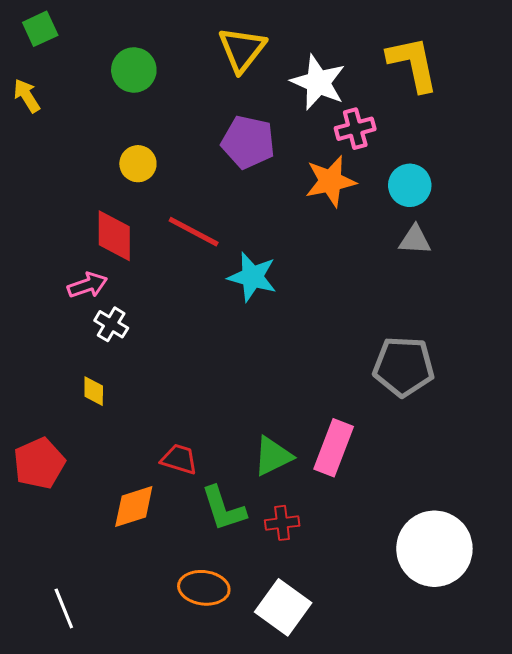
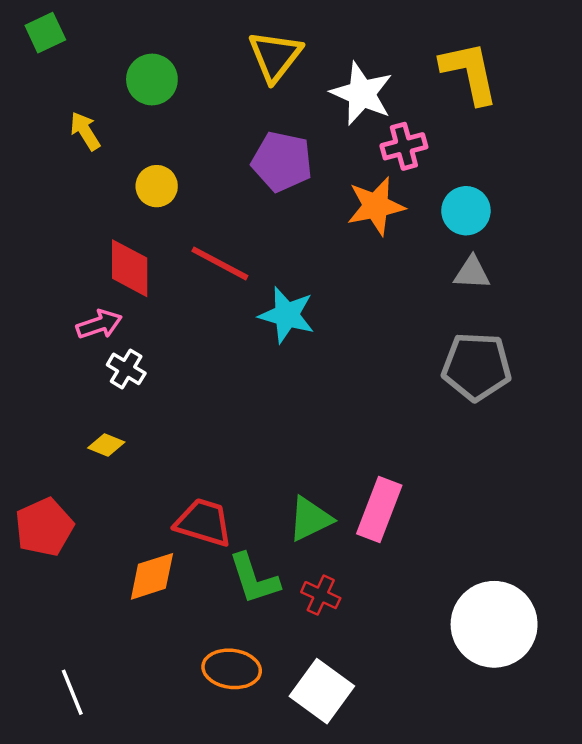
yellow arrow: (27, 96) -> (85, 131), moved
gray pentagon: (404, 366) -> (477, 367), moved
yellow diamond: (94, 391) -> (106, 445), turned -68
red trapezoid: (179, 459) -> (204, 522), size x1.4
red cross: (282, 523) -> (321, 595), turned 32

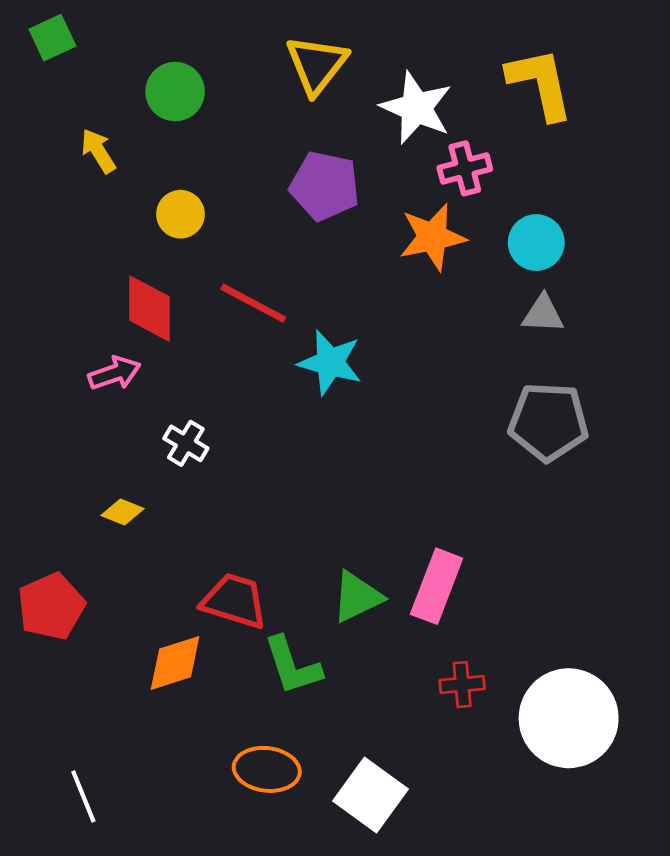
white cross: (126, 369) -> (186, 443), moved
red cross: (321, 595) -> (462, 685), moved, turned -30

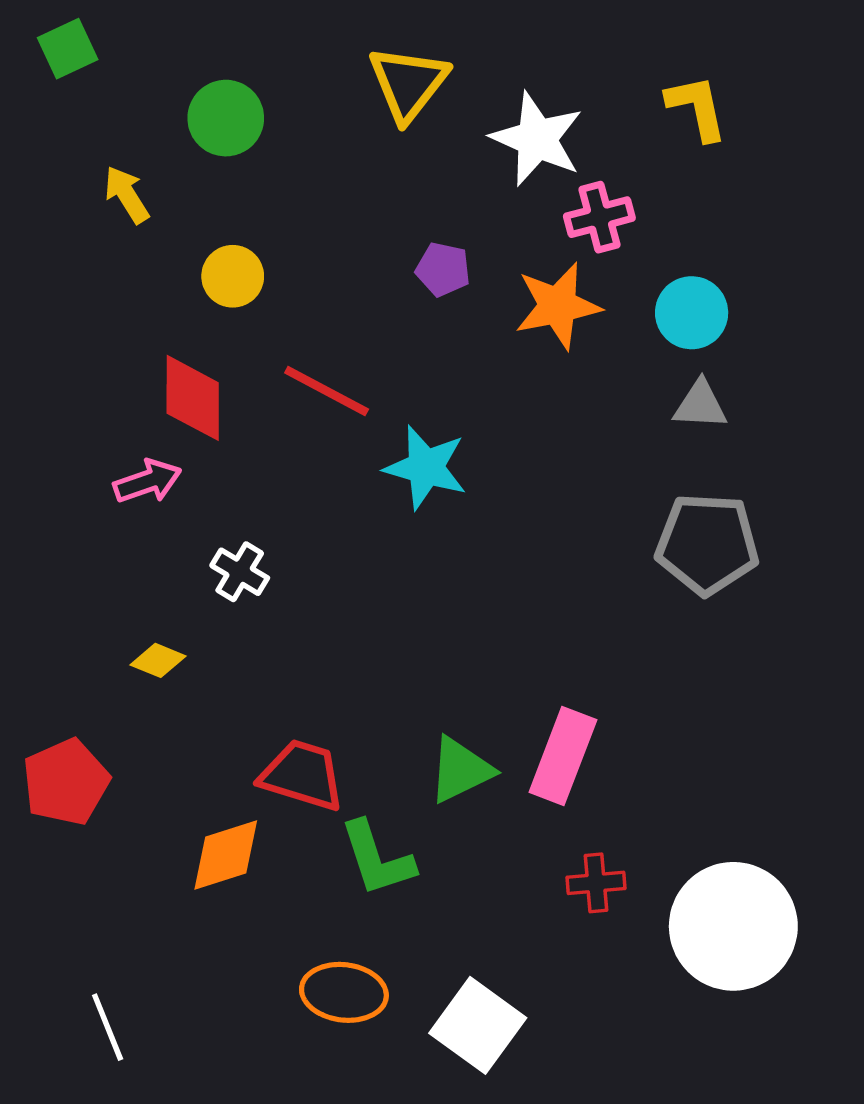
yellow L-shape: (540, 83) -> (697, 108), size x0.7
purple pentagon: (325, 186) -> (443, 269), moved, size x0.6

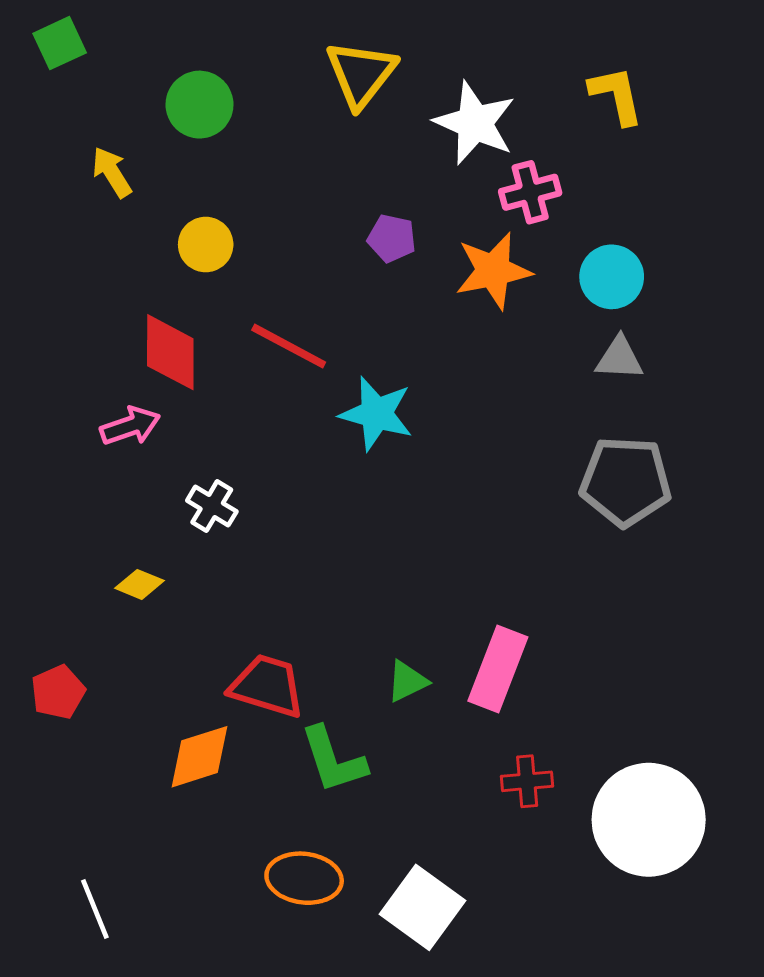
green triangle: (460, 770) -> (407, 681), size x0.7
red pentagon: (66, 782) -> (58, 692), size x0.7

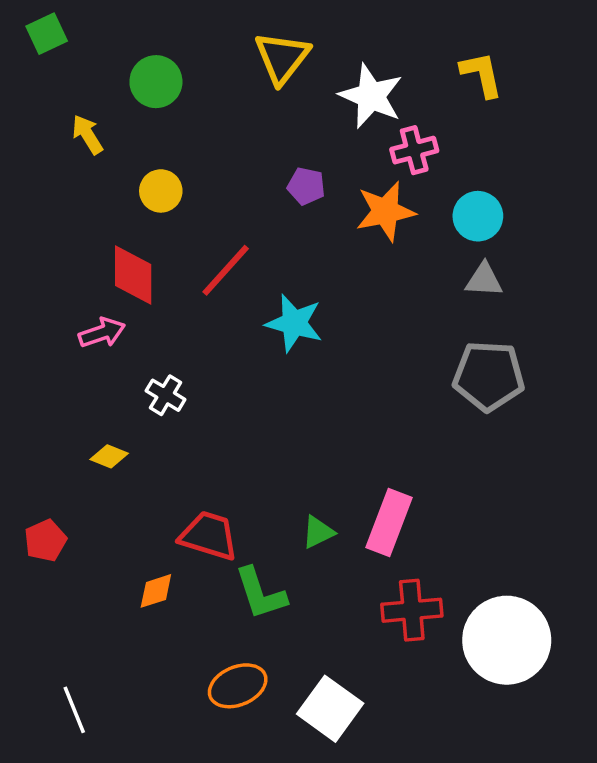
red line: (289, 346) -> (226, 270), turned -76
orange diamond: (200, 757) -> (156, 591), size x0.7
red cross: (527, 781) -> (412, 610), size x1.5
orange ellipse: (304, 878) -> (238, 686), turned -30

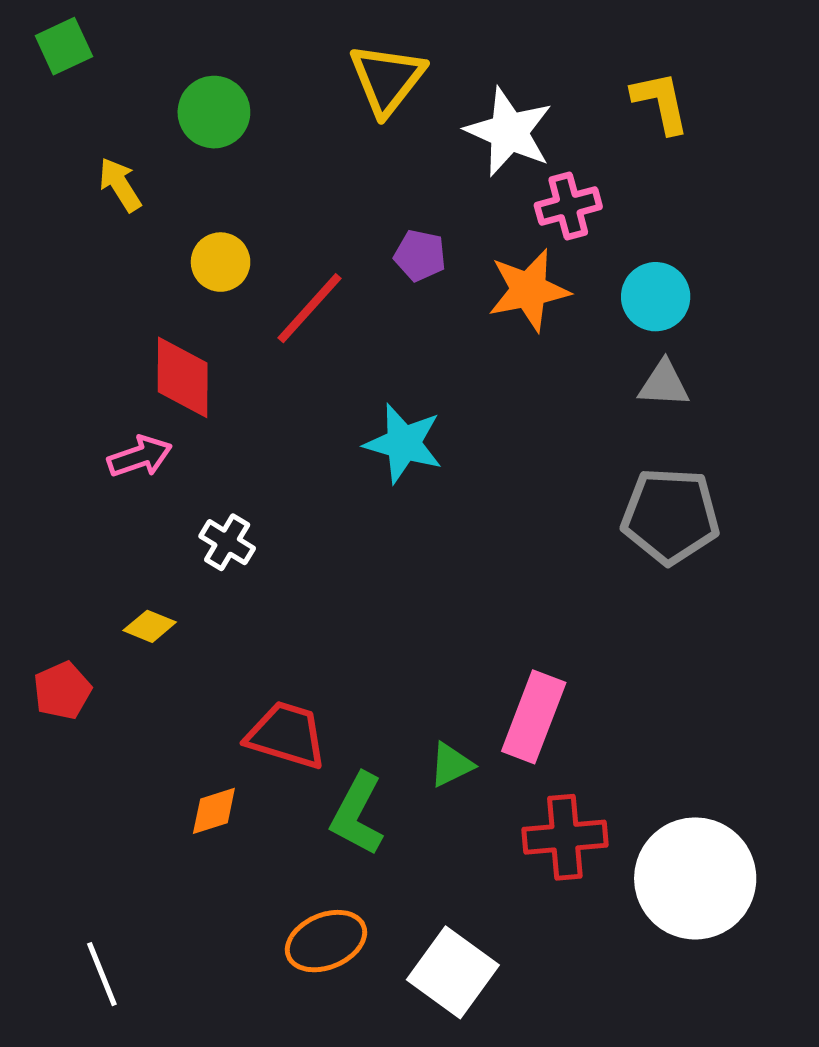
red line: (226, 270) -> (310, 308), moved
green triangle: (318, 532) -> (451, 765), moved
red pentagon: (45, 540) -> (62, 691), moved
green L-shape: (260, 593) -> (357, 814), turned 46

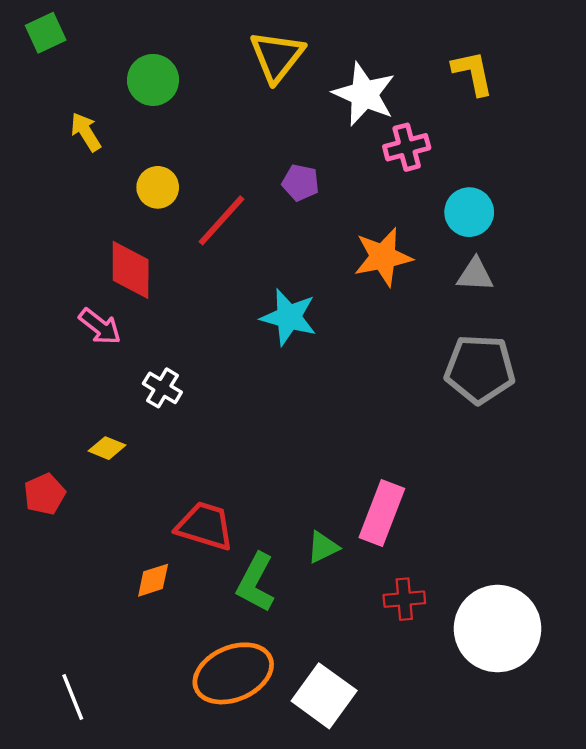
orange star: (529, 290) -> (383, 257), moved
pink arrow: (140, 457) -> (100, 327), turned 57
red cross: (565, 837) -> (404, 599), size x0.7
orange ellipse: (326, 941) -> (233, 673), size x1.4

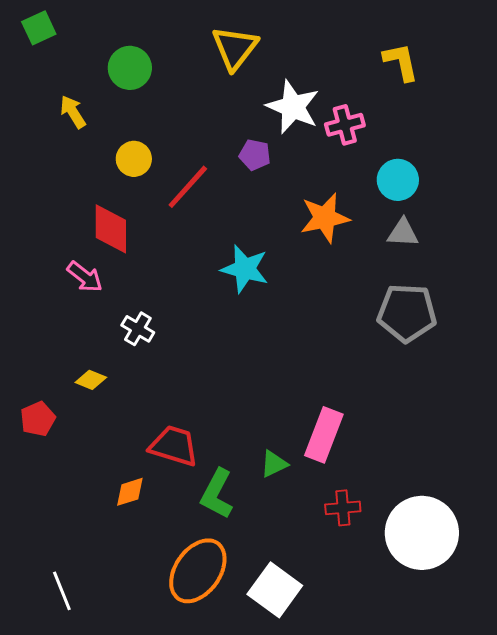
white star: (364, 94) -> (293, 107), moved
orange ellipse: (233, 673) -> (198, 571), turned -32

